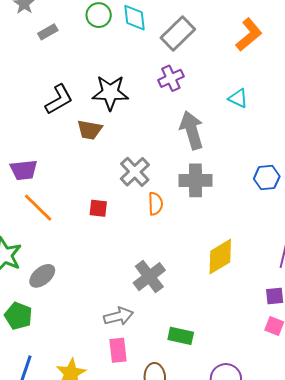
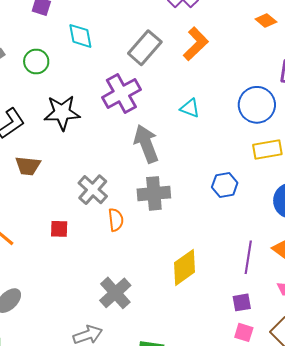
green circle: (99, 15) -> (36, 62), moved
gray rectangle: (178, 34) -> (145, 48), moved
purple cross: (171, 78) -> (121, 94), size x1.5
brown trapezoid: (90, 130) -> (28, 166), moved

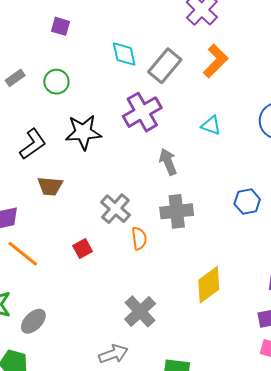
cyan diamond: (80, 36) -> (124, 54), moved
gray arrow: (146, 144) -> (168, 162), size x0.7
red square: (59, 229) -> (83, 248), turned -30

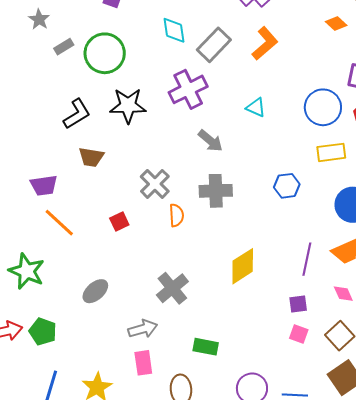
green circle: (56, 82) -> (105, 53), size x1.6
gray arrow: (168, 162) -> (210, 141), turned 148
gray ellipse: (33, 321) -> (95, 291), moved

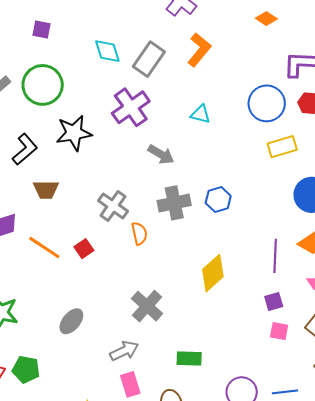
blue hexagon: (287, 186) -> (218, 200), moved
orange line: (59, 223) -> (44, 247), moved

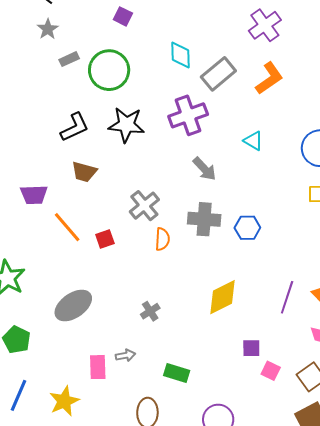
purple square: (274, 302) -> (251, 348), moved
gray cross: (147, 306) -> (150, 311), size x0.6
gray ellipse: (71, 321) -> (73, 305), size x1.4
gray arrow: (124, 351) -> (125, 355), moved, size x0.7
pink rectangle: (130, 384) -> (98, 367), moved

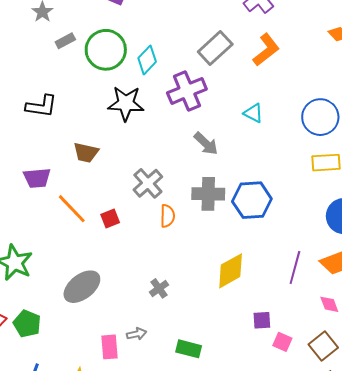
cyan diamond: (181, 55) -> (147, 60), moved, turned 48
black L-shape: (75, 127) -> (41, 106), moved, turned 36
blue hexagon: (247, 228) -> (252, 200), size x1.5

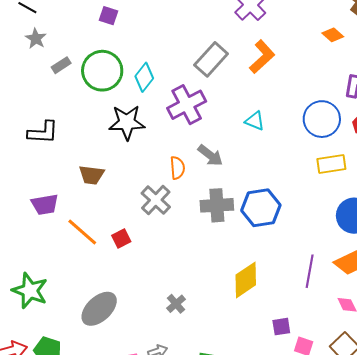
orange semicircle: (167, 216) -> (177, 168), moved

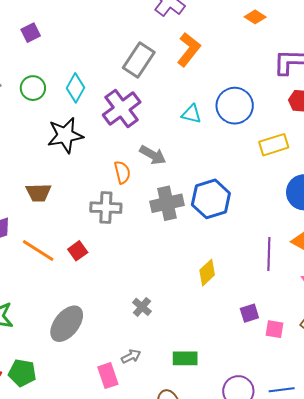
purple square: (109, 16) -> (31, 33), turned -36
green circle: (102, 71) -> (33, 88), size x0.6
blue circle: (322, 119) -> (235, 106), moved
gray cross: (156, 200) -> (106, 208), turned -32
yellow diamond: (246, 280) -> (207, 273), size x0.7

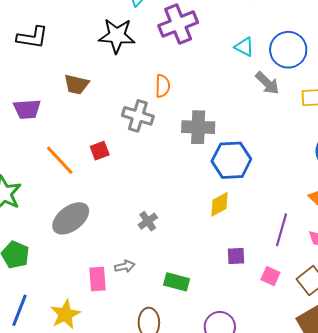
gray arrow: (153, 155) -> (267, 83), moved
blue hexagon: (211, 199) -> (231, 160), moved
orange line: (38, 250) -> (60, 160), moved
purple line: (269, 254) -> (282, 230), moved
purple square: (249, 313) -> (236, 256), moved

